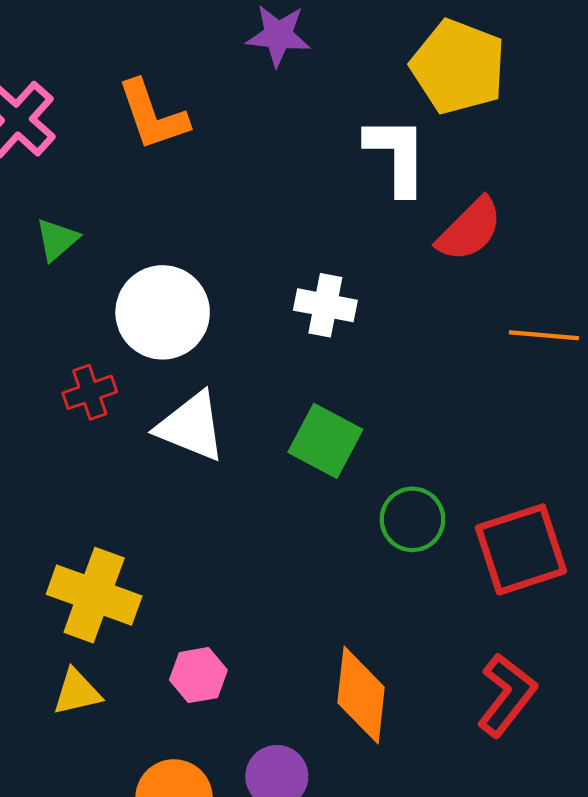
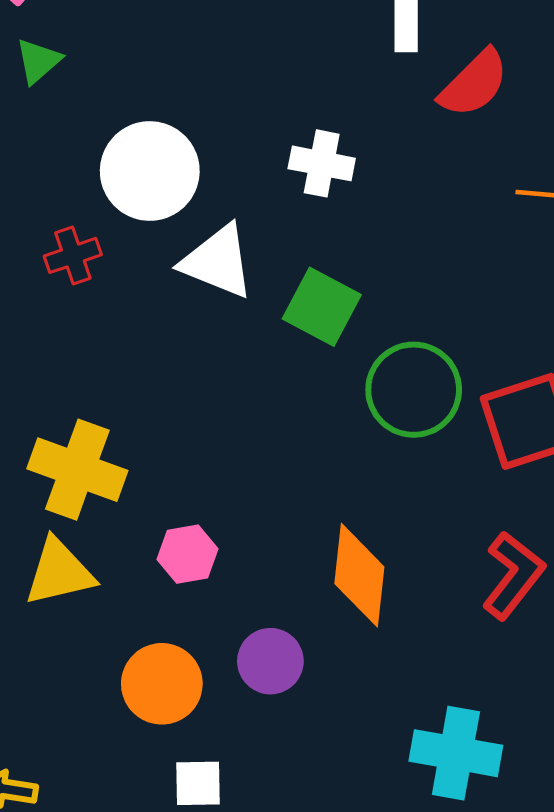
green triangle: (57, 240) -> (38, 61), moved
white triangle: (191, 427) -> (218, 261), moved
green circle: (412, 519) -> (414, 390), size x1.4
yellow triangle: (77, 692) -> (59, 572), size x1.4

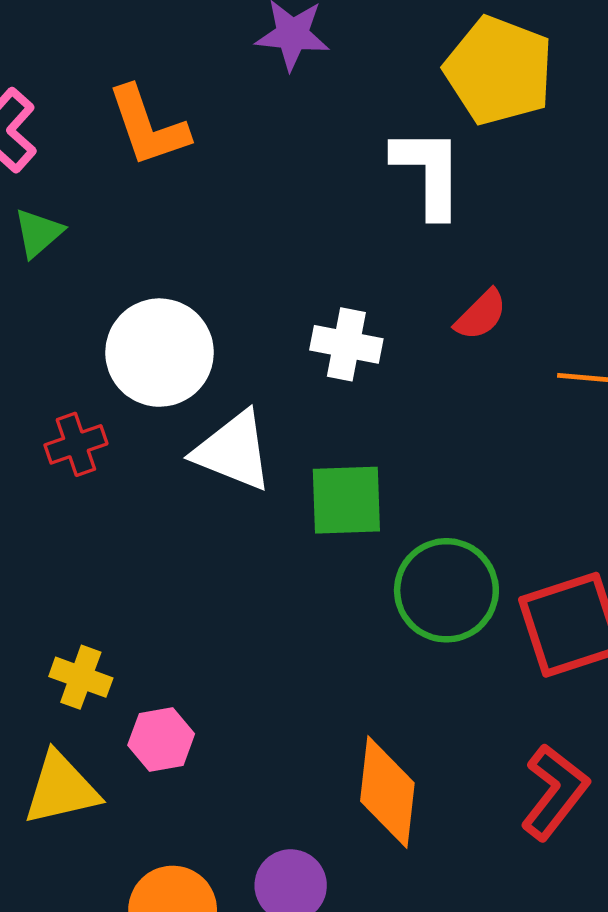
red semicircle: (474, 84) -> (481, 315), moved, size x0.7
green square: (322, 307) -> (346, 500), turned -30
yellow cross: (77, 470) -> (81, 677), size x0.6
pink hexagon: (187, 554) -> (161, 739), moved

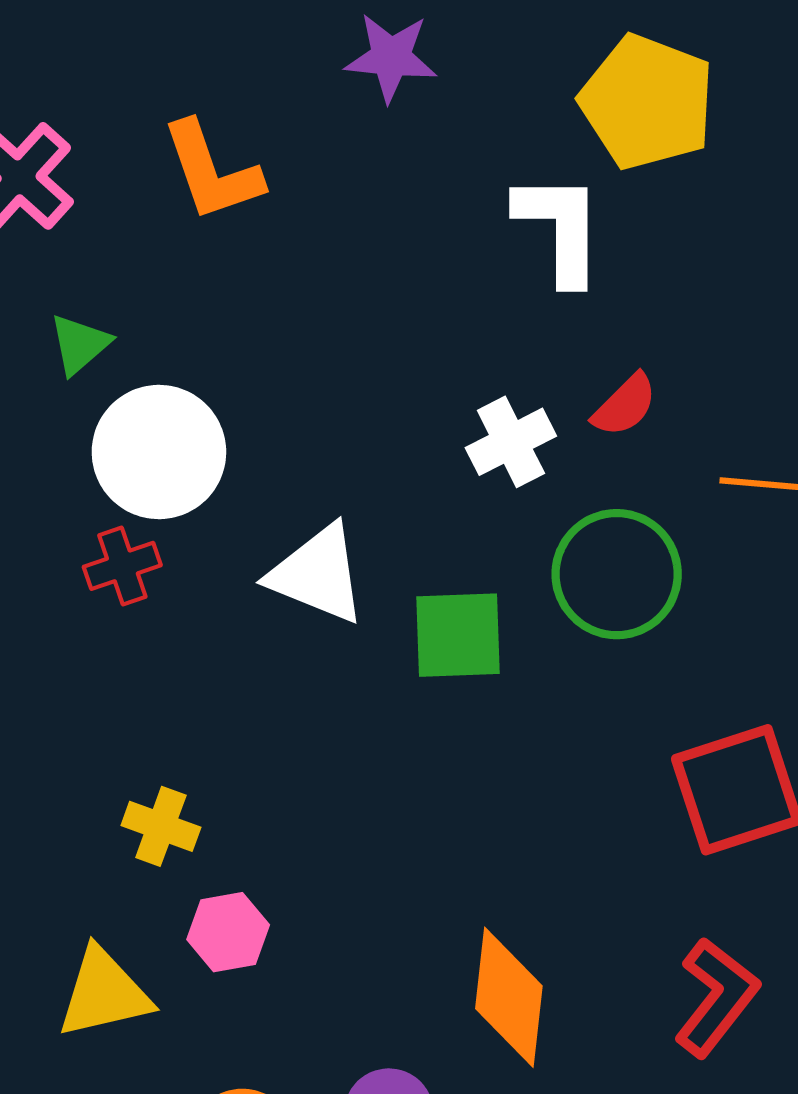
green triangle: (38, 233) -> (80, 344), moved
white cross: (346, 344) -> (511, 442), moved, turned -38
white circle: (160, 353) -> (159, 452), moved
green circle: (446, 590) -> (617, 574), moved
yellow cross: (81, 677) -> (161, 826), moved

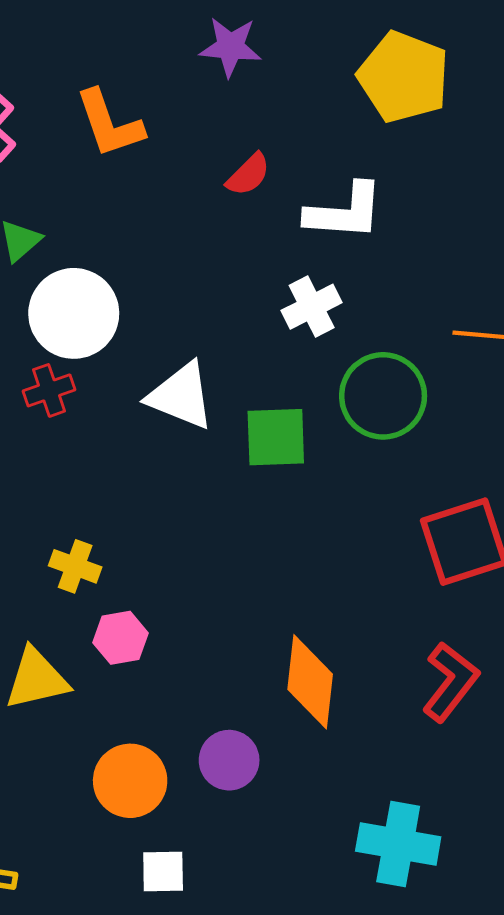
white L-shape: (560, 228) -> (345, 212), moved, turned 94
red semicircle: (625, 405) -> (248, 175), moved

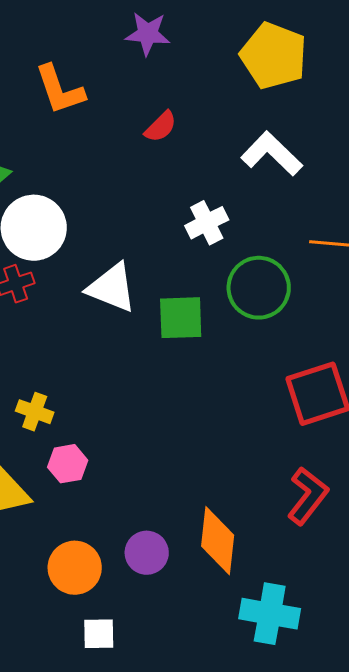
white L-shape: (345, 212) -> (272, 154), moved, turned -140
orange diamond: (310, 682) -> (218, 541), moved

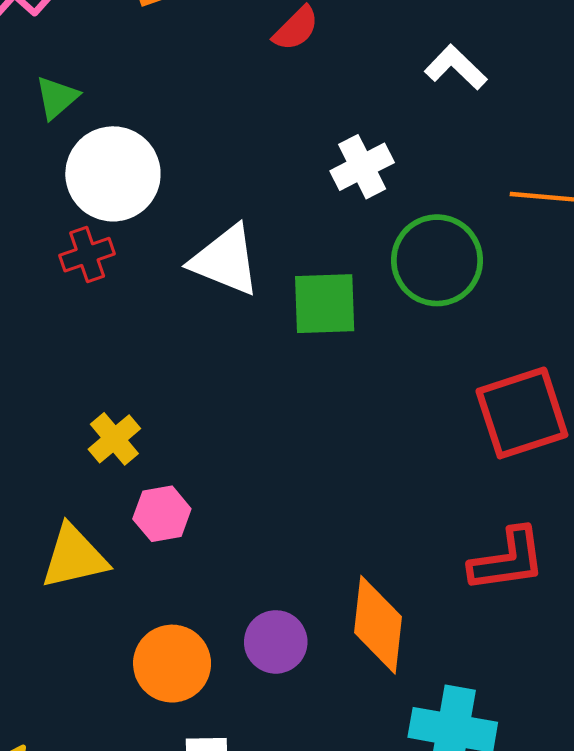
white L-shape: (272, 154) -> (456, 67), size x0.7
yellow cross: (35, 412) -> (114, 439), turned 30
red L-shape: (308, 496) -> (508, 560), turned 44

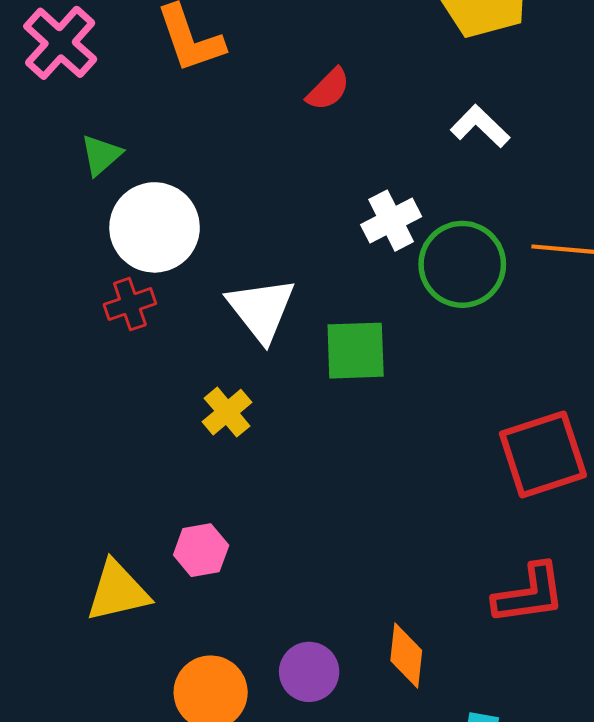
white triangle: (225, 260) -> (261, 309), turned 30
green circle: (437, 260) -> (462, 264), moved
yellow cross: (114, 439) -> (227, 412), moved
orange diamond: (378, 625) -> (406, 655), size x0.7

